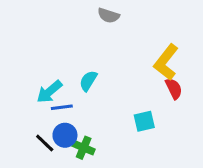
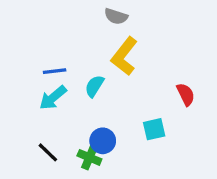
yellow L-shape: (166, 62) -> (124, 56), moved
blue line: (62, 107) -> (55, 71), moved
blue circle: (65, 135) -> (103, 141), moved

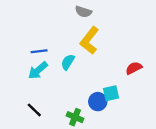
red semicircle: (186, 94) -> (134, 68), turned -91
blue circle: (103, 141) -> (98, 102), moved
green cross: (89, 157) -> (75, 117), moved

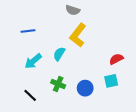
blue line: (39, 51) -> (28, 31), moved
cyan square: (111, 93) -> (111, 81), moved
green cross: (75, 117) -> (58, 84), moved

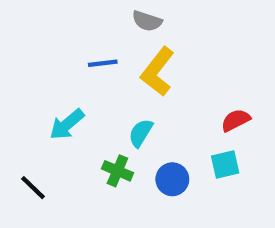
blue line: (28, 31) -> (103, 63), moved
cyan semicircle: (59, 54) -> (141, 133), moved
black line: (30, 95) -> (33, 188), moved

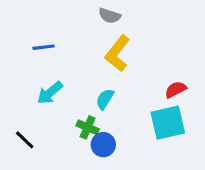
blue line: (103, 63) -> (44, 47), moved
cyan square: (225, 164) -> (168, 123), size x1.6
blue circle: (172, 179) -> (103, 145), moved

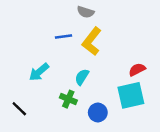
blue line: (44, 47) -> (63, 36), moved
blue circle: (103, 145) -> (98, 113), moved

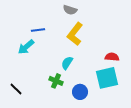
blue line: (63, 36) -> (38, 30), moved
red semicircle: (137, 70) -> (112, 57), turned 32
cyan arrow: (39, 72) -> (26, 47), moved

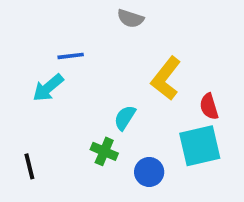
yellow L-shape: (75, 34) -> (166, 78), moved
red semicircle: (112, 57) -> (209, 106), turned -112
black line: (16, 89) -> (29, 166), turned 32

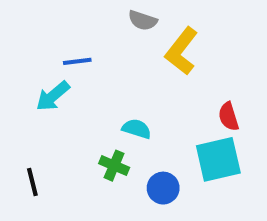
yellow L-shape: (166, 78) -> (182, 51), moved
cyan semicircle: (125, 118) -> (137, 129), turned 75

